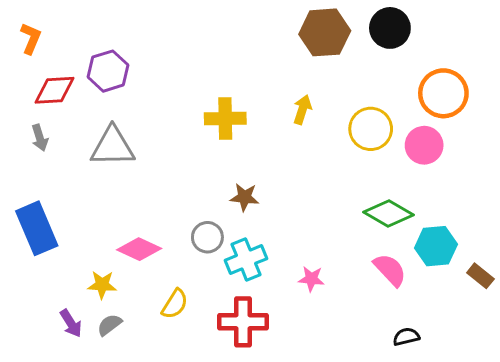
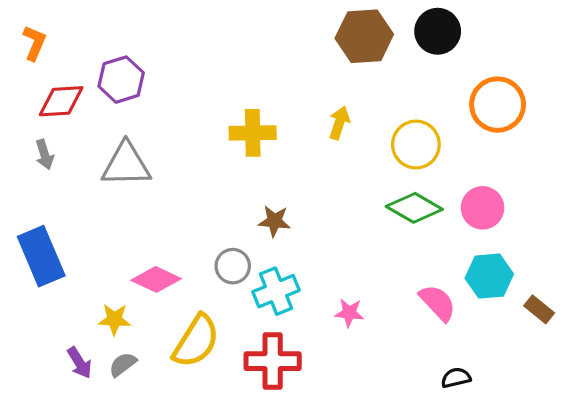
pink circle: (424, 145) -> (483, 208), moved
green diamond: (388, 213) -> (414, 208), moved
yellow semicircle: (175, 304) -> (196, 341), size x1.6

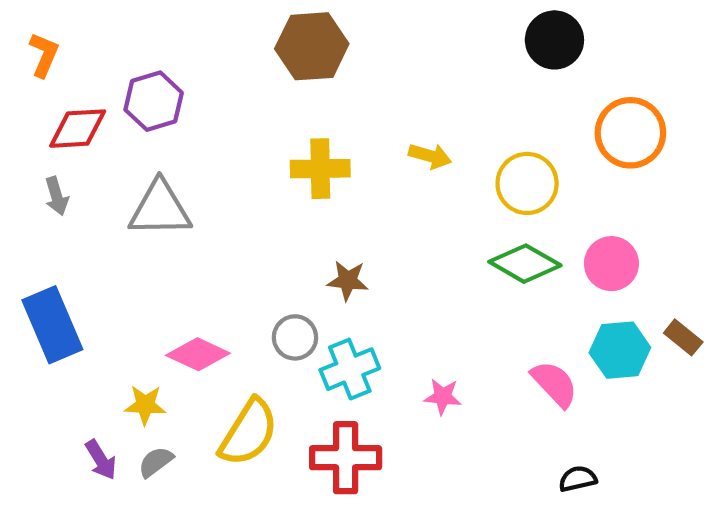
brown hexagon: (364, 36) -> (312, 46), moved
yellow arrow: (339, 123) -> (430, 156), turned 88
brown rectangle: (539, 309) -> (683, 337), moved

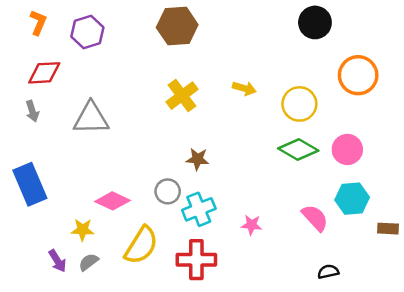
orange L-shape: (44, 55) -> (38, 22), moved
purple hexagon: (154, 101) -> (87, 32), moved
yellow cross: (320, 169) -> (182, 96), turned -36
brown rectangle: (683, 337) -> (388, 229), moved, turned -36

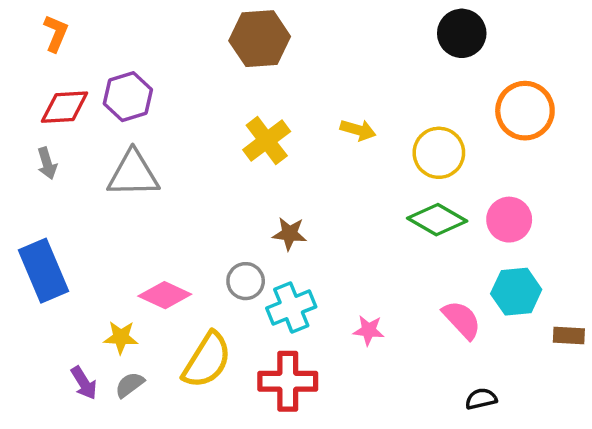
purple hexagon: (87, 32) -> (128, 97), moved

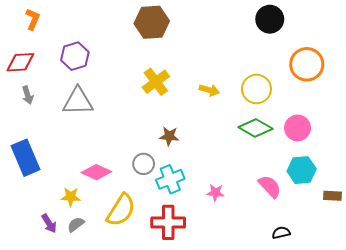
red diamond: (65, 107) -> (20, 62), moved
yellow arrow: (358, 130) -> (209, 90), moved

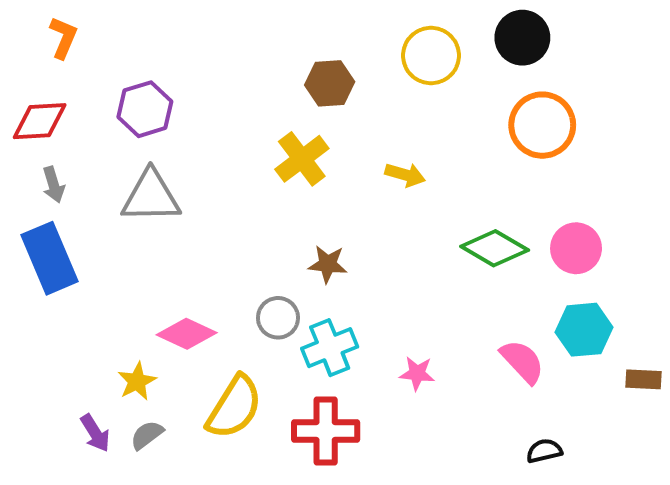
brown hexagon: (152, 22) -> (330, 83), moved, size x0.7
orange circle: (307, 64) -> (542, 125), moved
yellow circle: (256, 89) -> (431, 56), moved
blue rectangle: (26, 158) -> (50, 258), moved
yellow star: (71, 197) -> (137, 381), turned -30

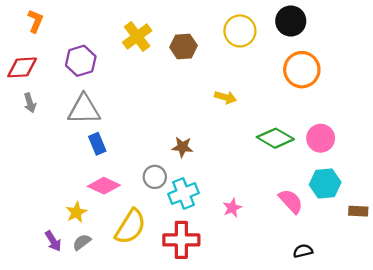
yellow cross: (302, 159) -> (137, 36), moved
blue rectangle: (50, 258) -> (97, 144), moved, size x0.6
pink star: (417, 373) -> (232, 208), turned -30

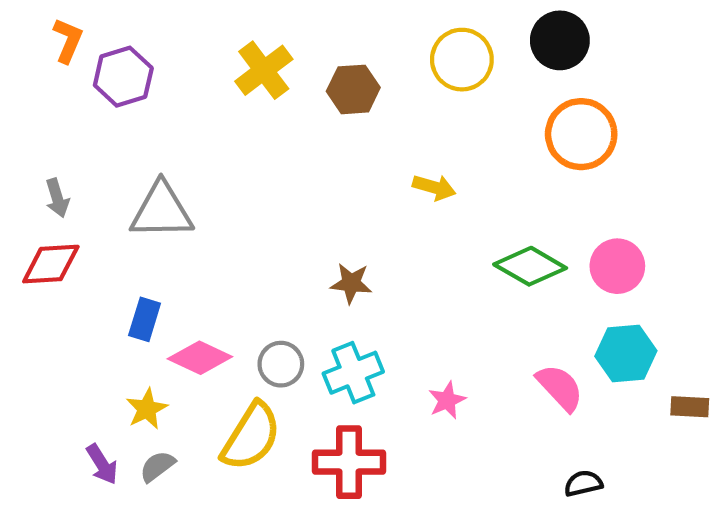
purple hexagon: (81, 61) -> (123, 77), moved
red diamond: (22, 67) -> (51, 264), moved
blue rectangle: (97, 144) -> (145, 319), moved, turned 40
gray circle: (155, 177) -> (281, 364), moved

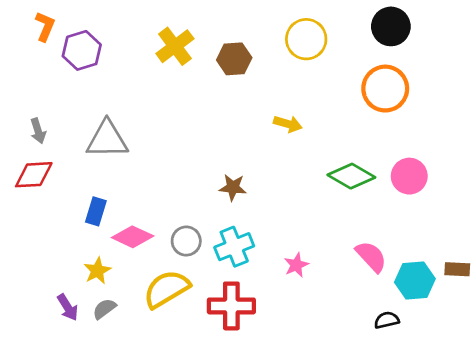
black circle: (560, 40) -> (391, 26), moved
cyan hexagon: (626, 353) -> (415, 281), moved
yellow semicircle: (251, 437) -> (166, 289), turned -153

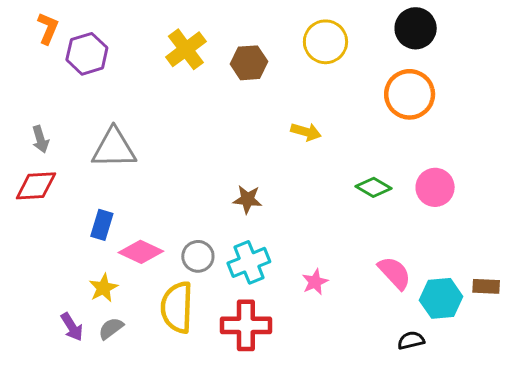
green diamond: (351, 176) -> (374, 187), size x0.7
yellow semicircle: (166, 289) -> (177, 307), turned -57

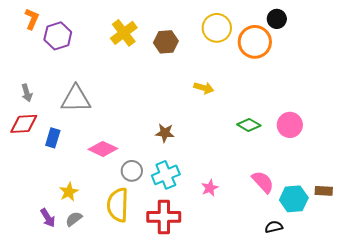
black circle: (416, 28) -> (277, 19), size x0.7
orange circle: (410, 94) -> (255, 42), moved
blue rectangle: (102, 225) -> (53, 138), moved
pink diamond: (141, 252) -> (103, 149), moved

